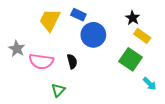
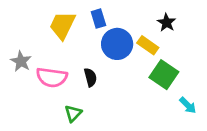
blue rectangle: (78, 15) -> (98, 19), turned 48
yellow rectangle: (142, 36) -> (148, 45), moved

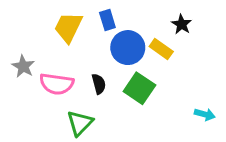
green square: (164, 75) -> (139, 88), moved
cyan arrow: (188, 105) -> (205, 114), turned -30
green triangle: (73, 113) -> (80, 123), size x1.4

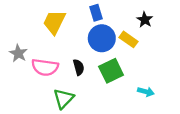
blue rectangle: (107, 20) -> (96, 13), moved
green square: (139, 88) -> (111, 71), turned 30
cyan arrow: (205, 114) -> (146, 92), moved

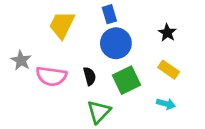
black star: (145, 20) -> (167, 33), moved
yellow rectangle: (128, 39) -> (169, 70), moved
green triangle: (64, 99) -> (99, 112), moved

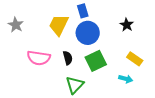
yellow trapezoid: (62, 25) -> (59, 25), moved
gray star: (21, 60) -> (16, 25), moved
yellow rectangle: (169, 70) -> (135, 59), moved

